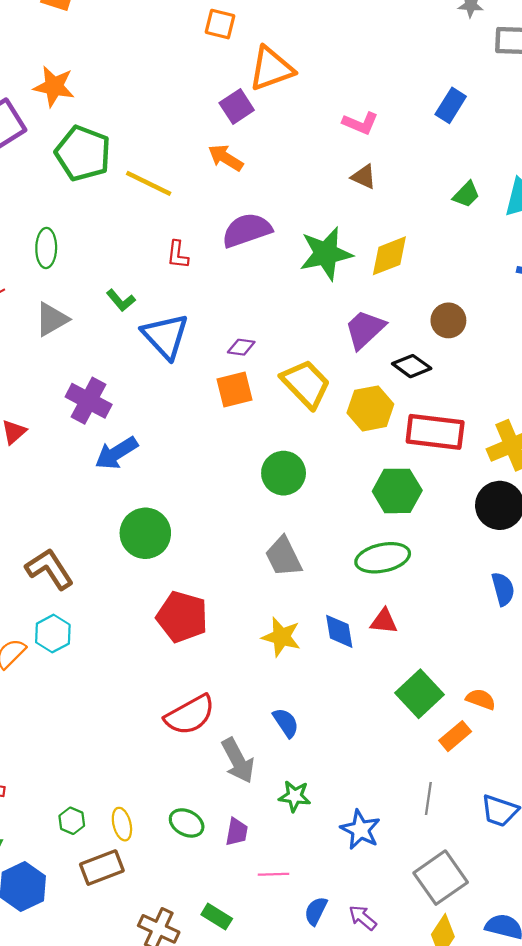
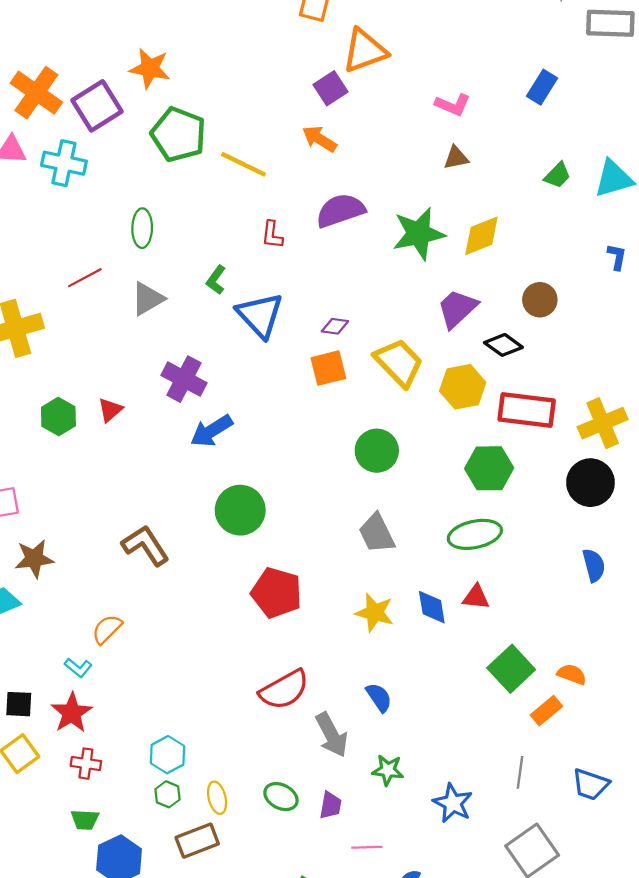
brown triangle: (364, 177) -> (456, 158), turned -36
green L-shape: (121, 300) -> (216, 280), turned 76
cyan hexagon: (53, 634) -> (167, 755), moved

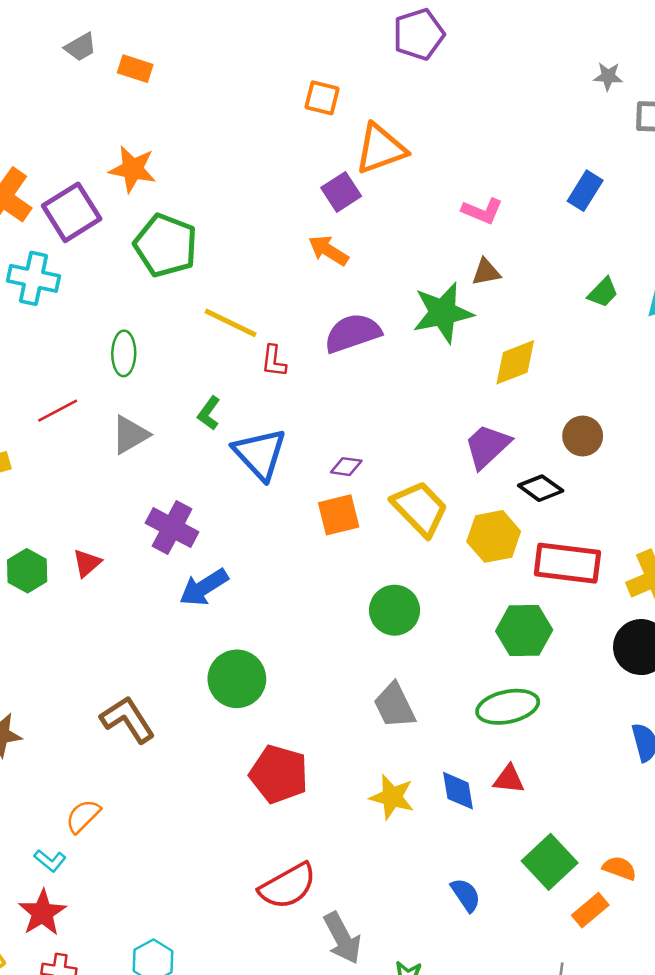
yellow line: (243, 164) -> (231, 323), moved
green star: (419, 234) -> (443, 313), moved
blue semicircle: (379, 697) -> (466, 895), moved

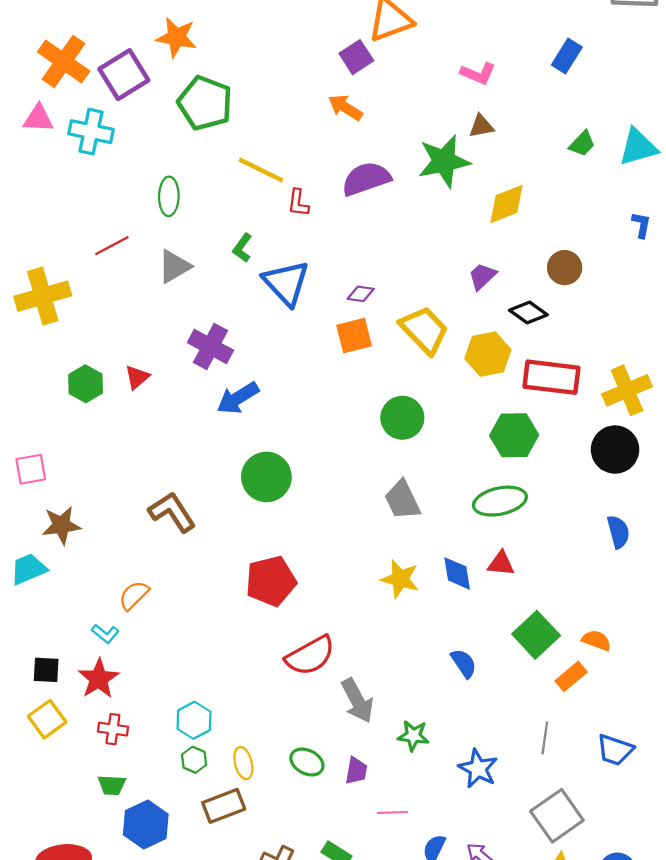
purple trapezoid: (487, 446) -> (482, 276), size x0.7
red pentagon: (279, 774) -> (271, 581), moved, turned -30

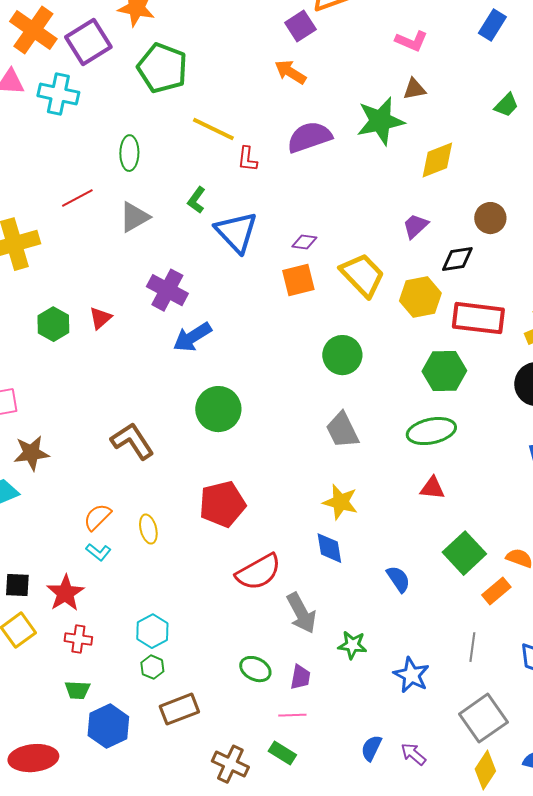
black diamond: (528, 313) -> (457, 259), turned -44
blue diamond: (457, 573) -> (329, 548), moved
cyan L-shape: (105, 634) -> (98, 552), moved
yellow ellipse: (243, 763) -> (148, 529), moved
pink line: (392, 812) -> (292, 715), moved

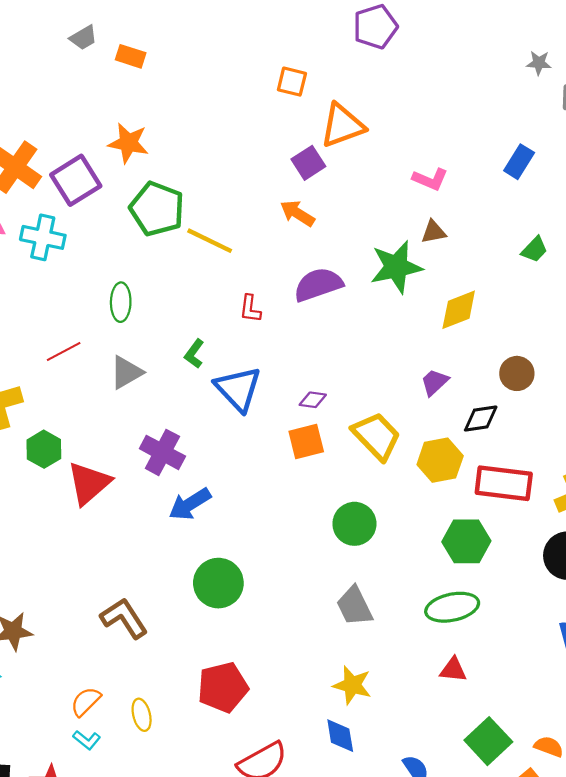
yellow line: (213, 129) -> (210, 241), moved
red triangle: (100, 318) -> (89, 483), size x1.8
green hexagon: (53, 324) -> (44, 449), moved

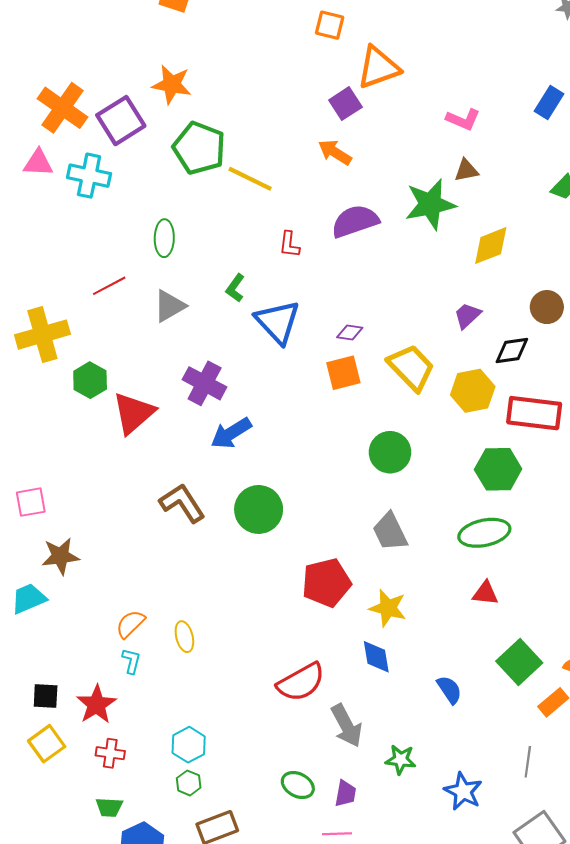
brown L-shape: (124, 618) -> (182, 503), moved
red pentagon: (223, 687) -> (326, 583), moved
cyan L-shape: (87, 740) -> (131, 661), turned -115

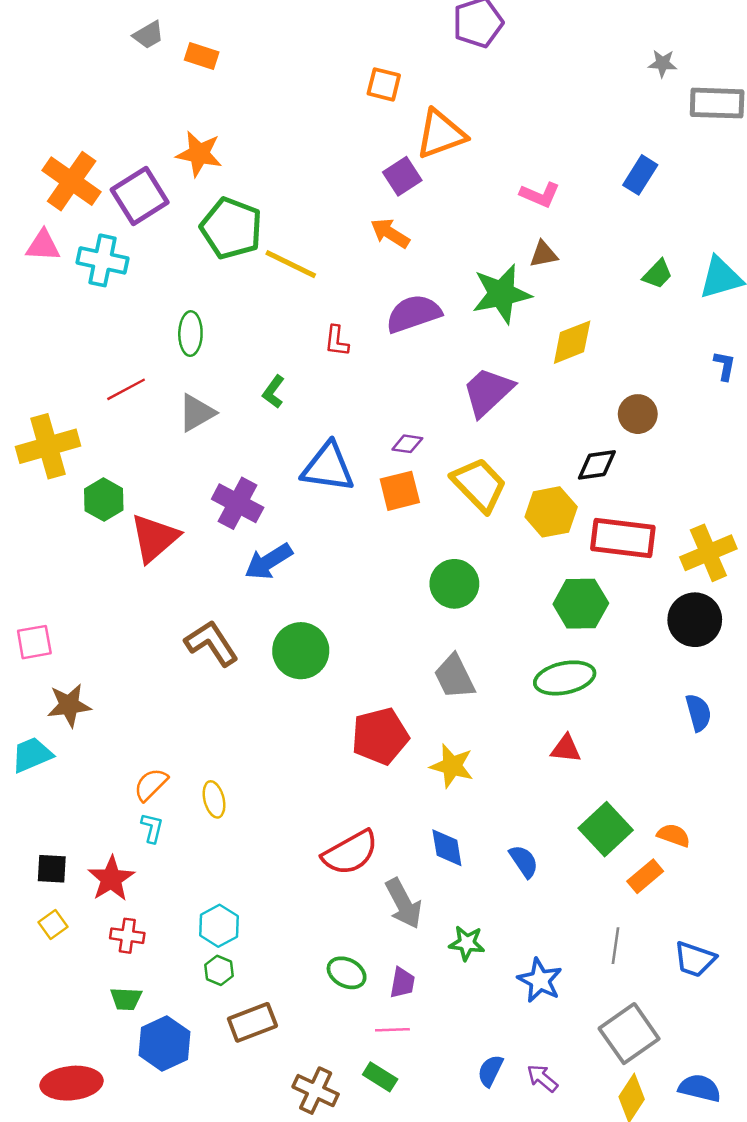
purple trapezoid: (467, 316) -> (488, 392), moved, size x1.6
blue triangle: (278, 322) -> (328, 467), moved, turned -39
blue diamond: (376, 657) -> (447, 848), moved
yellow square: (47, 744) -> (53, 925), size x0.7

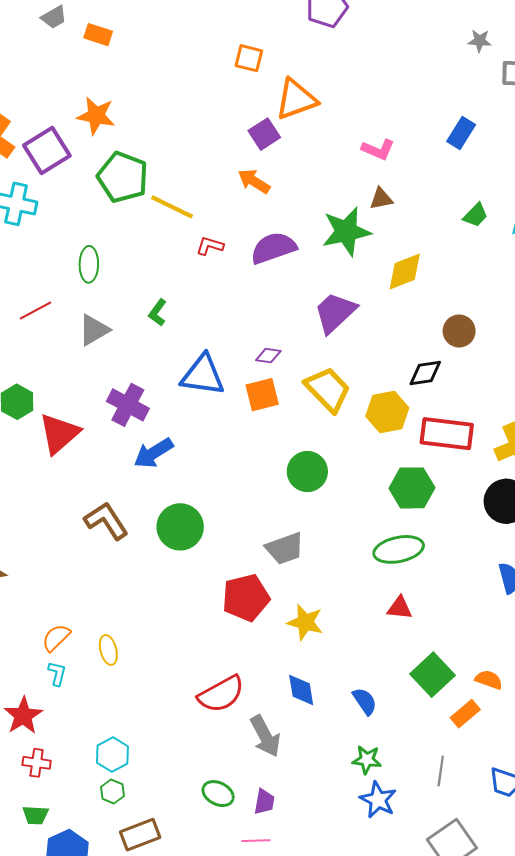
red L-shape: (337, 341) -> (210, 246), moved, turned 100
gray trapezoid: (454, 677) -> (285, 548), moved, turned -84
green star: (467, 943) -> (367, 760), moved

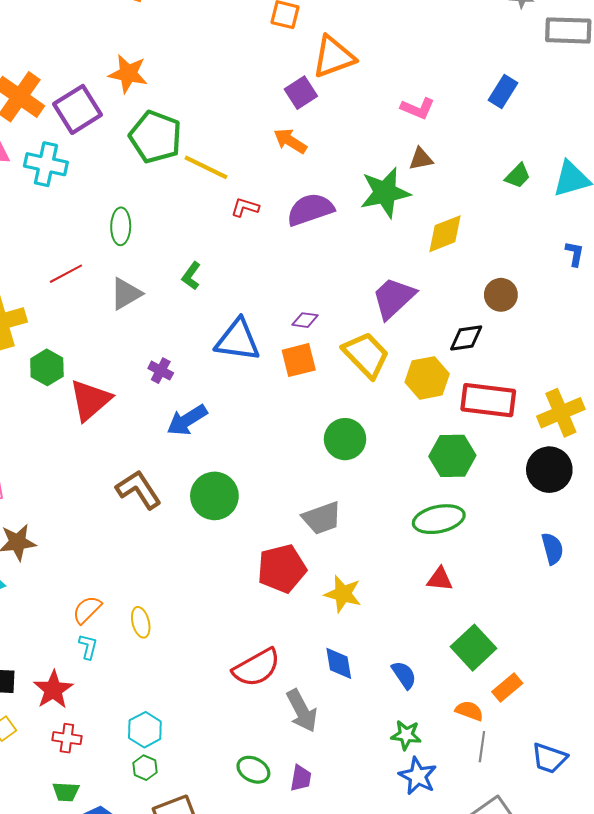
purple trapezoid: (335, 313) -> (393, 298), moved
purple cross: (128, 405) -> (161, 371), size x0.6
orange semicircle: (489, 680) -> (469, 711), moved

